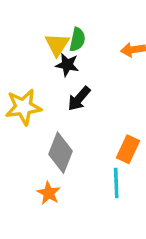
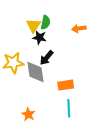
orange rectangle: (128, 149) -> (66, 85), moved, turned 56
gray diamond: (60, 153) -> (35, 72), moved, turned -30

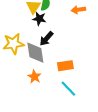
cyan line: (69, 108) -> (68, 89), turned -42
orange star: (28, 114) -> (34, 77), moved

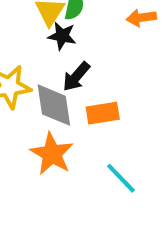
orange rectangle: (65, 66) -> (103, 113), moved
orange star: (34, 77) -> (52, 154), size x1.5

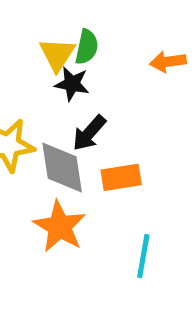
cyan line: (121, 178) -> (143, 256), turned 54

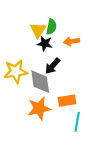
orange arrow: (168, 62) -> (72, 41), moved
orange rectangle: (121, 177) -> (67, 101), moved
orange star: (60, 227) -> (39, 108), turned 30

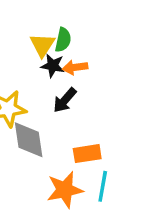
orange arrow: (72, 41) -> (75, 67), moved
gray diamond: (40, 82) -> (29, 140), moved
orange star: (39, 108) -> (65, 190), moved

